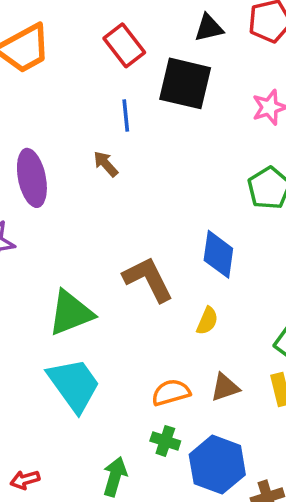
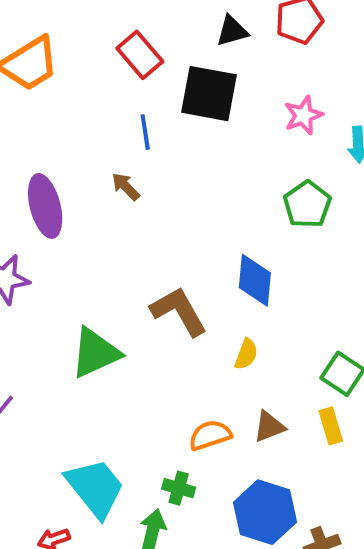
cyan trapezoid: (74, 385) -> (95, 488), moved
green cross: (165, 441) -> (179, 488), moved

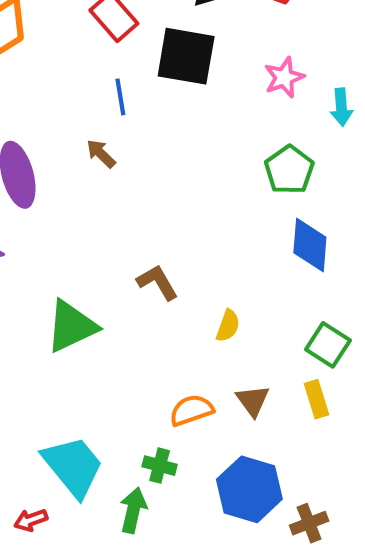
blue diamond: (255, 280) -> (310, 245), moved
brown L-shape: (179, 311) -> (158, 282), size x0.7
brown triangle: (269, 427) -> (253, 401), turned -44

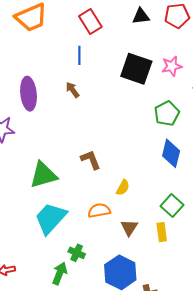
black square: (186, 56) -> (136, 69), moved
blue line: (120, 97) -> (79, 55), moved
orange semicircle: (191, 410) -> (99, 211), moved
cyan trapezoid: (73, 466) -> (51, 218), moved, turned -108

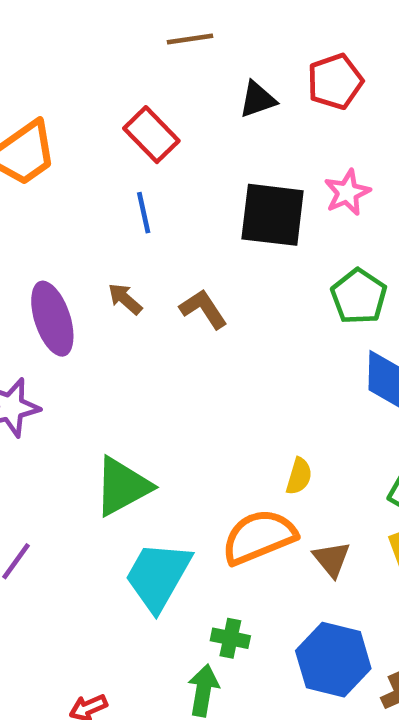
brown arrow: (73, 90) -> (125, 299), moved
brown L-shape: (91, 160) -> (203, 309), moved
orange semicircle: (99, 211) -> (259, 537), size x1.5

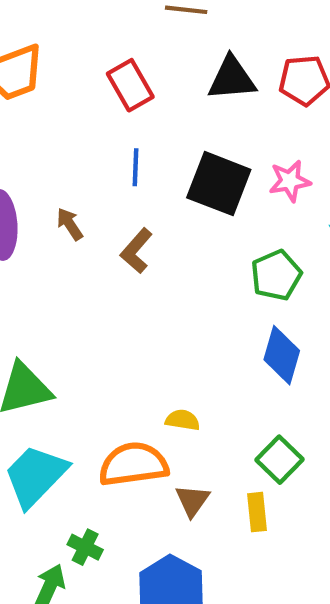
black triangle: (257, 99) -> (232, 78), size x1.4
blue line: (144, 213) -> (136, 167), moved
brown L-shape: (203, 309) -> (136, 251), turned -120
yellow semicircle: (299, 476) -> (183, 420), turned -112

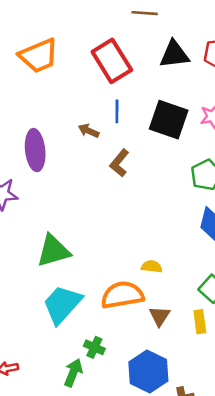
red rectangle: (130, 85) -> (112, 61), size x1.4
brown arrow: (70, 224) -> (89, 131), moved, turned -30

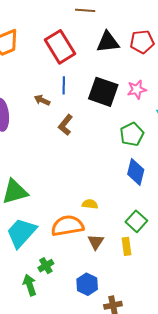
green cross: (94, 347) -> (46, 266), turned 35
blue hexagon: (148, 371) -> (87, 284), size x0.7
green arrow: (73, 373) -> (30, 285), turned -40

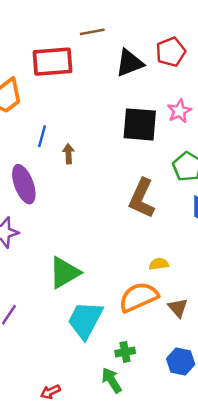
red rectangle: (60, 47) -> (53, 62), moved, turned -48
blue line: (64, 85) -> (42, 136), moved, turned 30
brown arrow: (42, 100) -> (68, 154), turned 77
brown L-shape: (65, 125) -> (142, 198), moved, size x1.5
green cross: (46, 266) -> (125, 352), turned 35

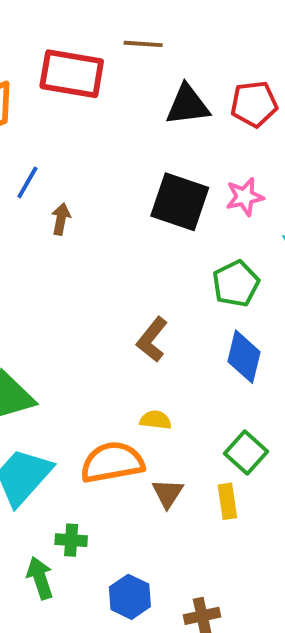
brown L-shape: (142, 198) -> (152, 340), moved, size x0.7
blue hexagon: (181, 361) -> (130, 597), moved

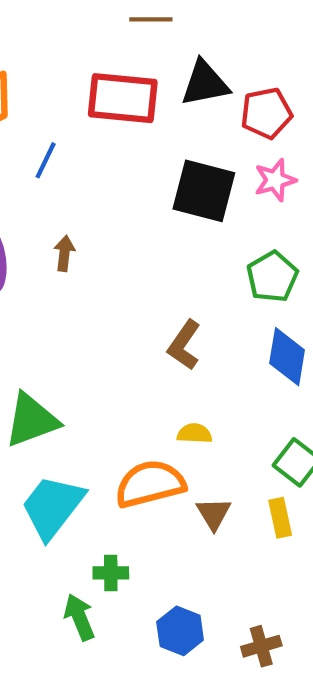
red rectangle: (72, 74) -> (123, 98), moved
red pentagon: (254, 104) -> (266, 113), moved
blue line: (27, 182) -> (46, 160), moved
brown arrow: (61, 219) -> (64, 253), moved

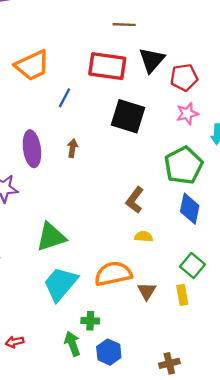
black triangle: (205, 83) -> (152, 60), turned -40
black square: (204, 191) -> (128, 116), moved
green pentagon: (272, 277) -> (183, 165), size x1.4
yellow semicircle: (194, 434) -> (144, 237), moved
blue hexagon: (180, 631) -> (109, 352), moved

